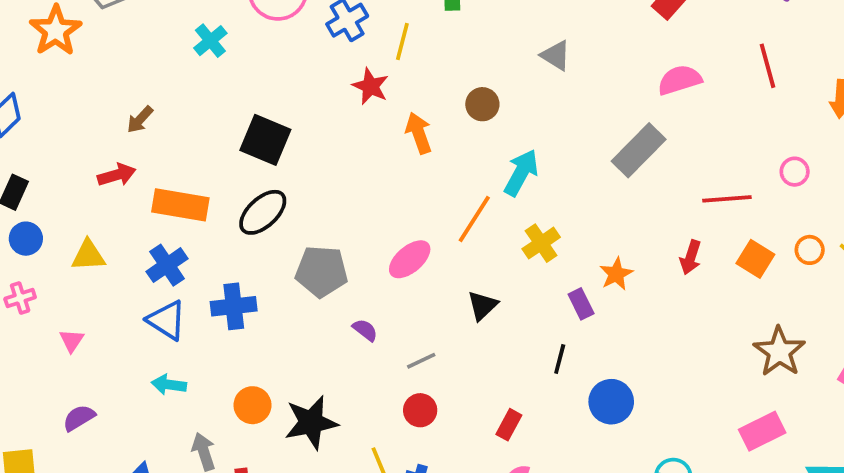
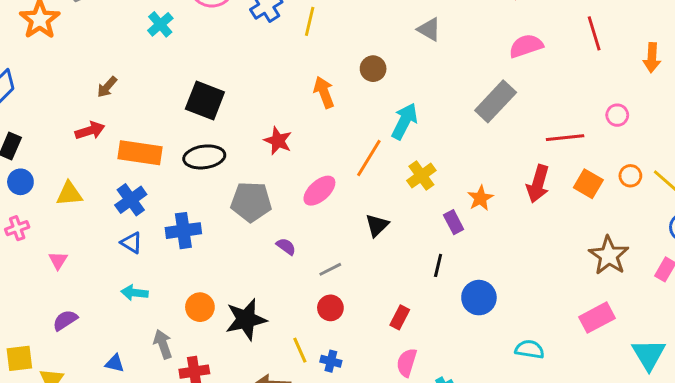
red star: (371, 86) -> (278, 141), moved
black ellipse: (263, 212) -> (204, 157), turned 36
red arrow: (691, 257) -> (538, 184), size x1.4
blue triangle: (167, 320) -> (131, 243), size x0.7

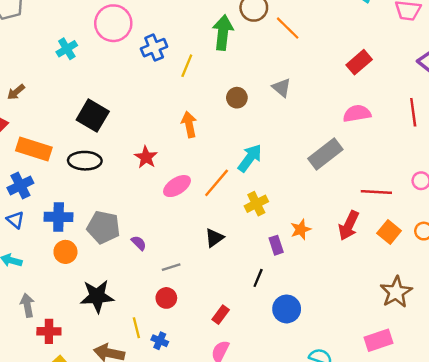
brown circle: (373, 69) -> (237, 98), moved
pink ellipse: (319, 191) -> (177, 186), moved
gray pentagon: (251, 202) -> (104, 227), moved
orange circle: (200, 307) -> (65, 252), moved

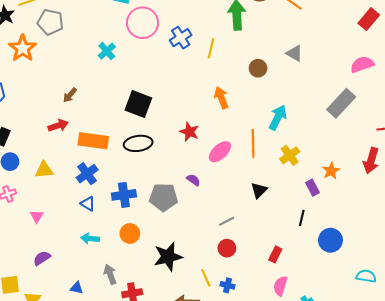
red rectangle: (359, 62) -> (369, 19), moved
orange line: (217, 183) -> (253, 143), turned -32
purple semicircle: (139, 243) -> (193, 180), moved
orange circle: (65, 252) -> (130, 233), moved

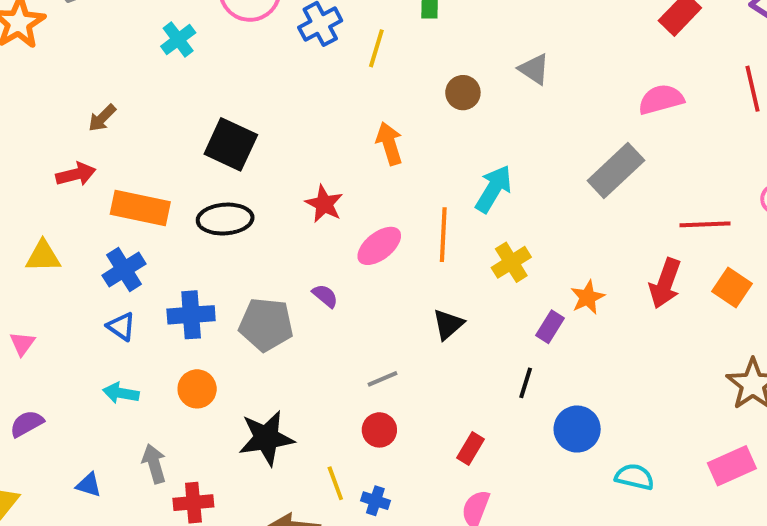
purple rectangle: (312, 188) -> (550, 327), turned 56
cyan semicircle: (366, 276) -> (634, 477), moved

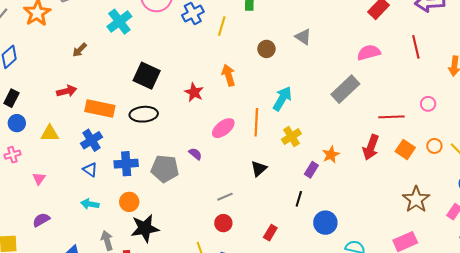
cyan cross: (178, 40) -> (119, 22), size x1.4
brown arrow: (102, 118) -> (80, 50), moved
red star: (324, 204) -> (194, 92), moved
black star: (266, 438) -> (145, 228), moved

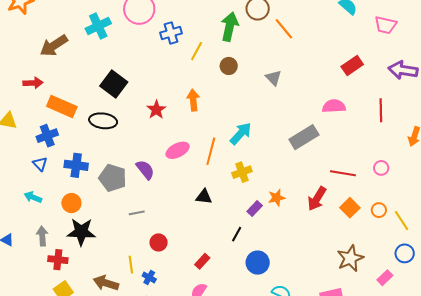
brown circle: (266, 49) -> (229, 66), moved
brown arrow: (80, 50) -> (54, 46), size x1.8
purple semicircle: (195, 154) -> (145, 170), size x1.5
black triangle: (259, 169) -> (204, 197), turned 36
gray line: (225, 197) -> (137, 213), moved

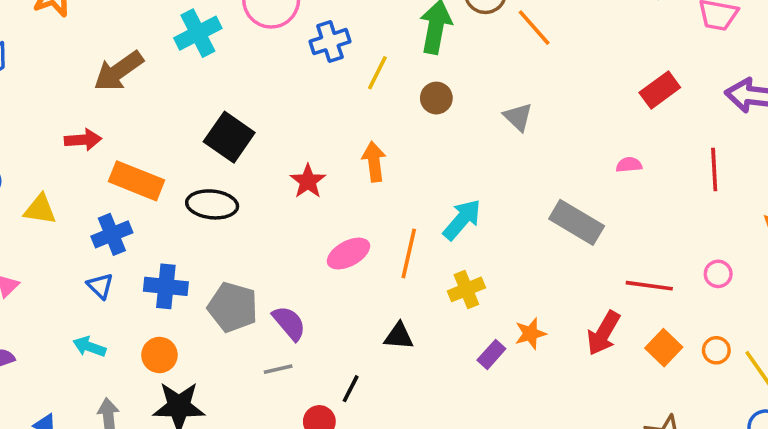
pink semicircle: (334, 106) -> (629, 165), size x0.6
gray rectangle: (304, 137) -> (577, 222), turned 64
purple semicircle: (145, 170) -> (289, 323), moved
black line: (237, 234) -> (351, 389), moved

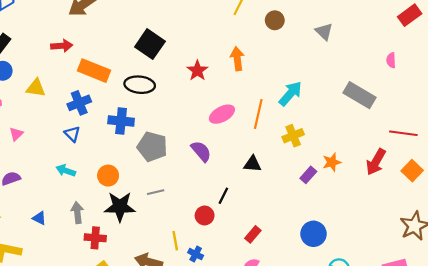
pink semicircle: (629, 165) -> (391, 60), turned -88
blue cross: (166, 286) -> (121, 121), moved
purple semicircle: (289, 323) -> (201, 151), moved
gray line: (278, 369) -> (156, 192), moved

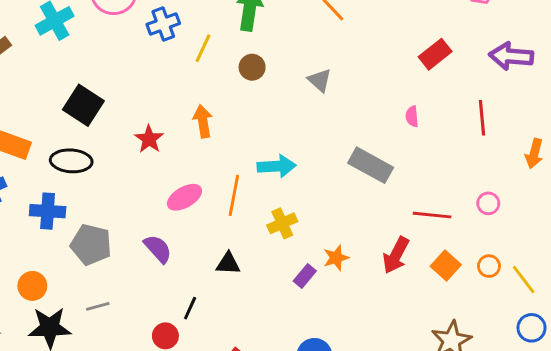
cyan arrow: (290, 94) -> (277, 166), turned 48

